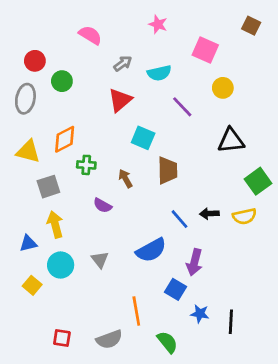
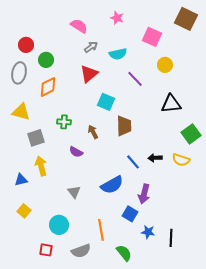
brown square: (251, 26) -> (186, 19), size x1.6
pink semicircle: (90, 35) -> (79, 26), moved
orange diamond: (65, 139) -> (48, 87), moved
yellow semicircle: (244, 216) -> (181, 160), turned 30
cyan circle: (61, 265) -> (59, 225), moved

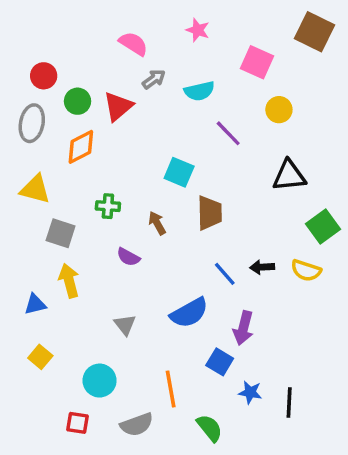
red triangle: (89, 74) -> (118, 106), moved
gray square: (36, 138) -> (61, 233), turned 36

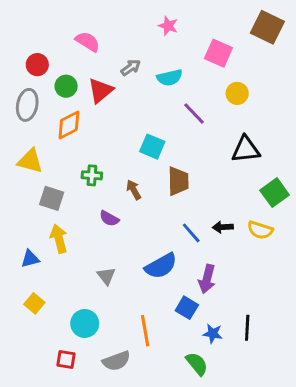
pink semicircle: (133, 44) -> (88, 42), moved
black line: (289, 403) -> (247, 328), moved
green semicircle: (210, 428) -> (197, 364), moved

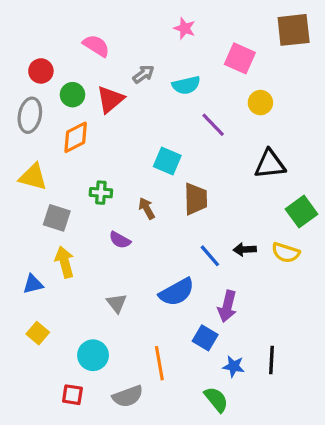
brown square: (267, 27) -> (294, 30), turned -32

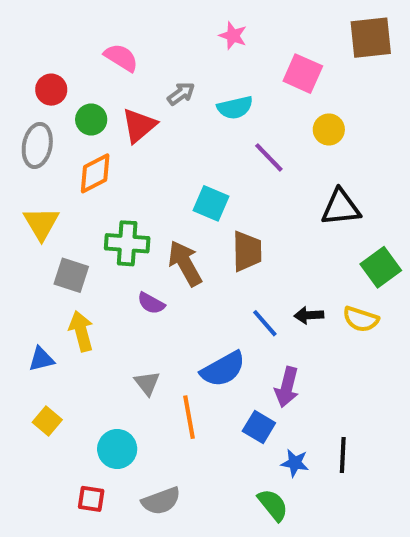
yellow triangle: (33, 177) -> (41, 223), turned 44
green cross: (101, 193) -> (127, 243), size x1.5
brown arrow: (147, 208) -> (185, 263), size x1.6
orange line: (159, 363) -> (189, 417), moved

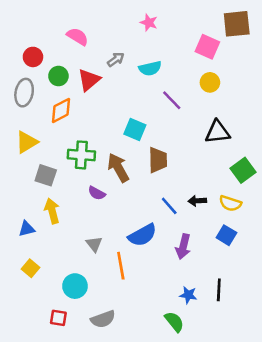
pink square: (303, 74) -> (207, 47), moved
yellow triangle: (41, 223) -> (27, 142), turned 30
blue square: (259, 427) -> (226, 235), moved

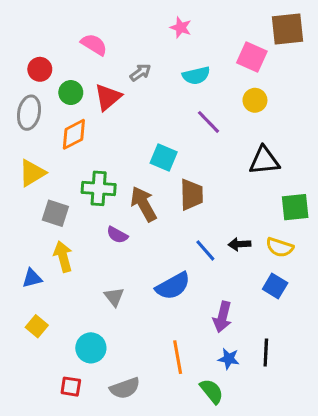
cyan semicircle: (150, 68) -> (196, 76), moved
green square: (243, 170) -> (295, 207), turned 30
purple arrow: (183, 247) -> (222, 317), moved
orange line: (121, 266) -> (178, 357), moved

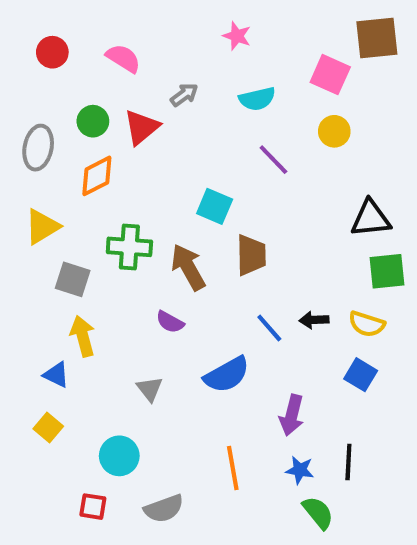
red circle: (40, 69) -> (52, 52), moved
black triangle: (264, 161) -> (371, 219), moved
purple semicircle: (117, 235) -> (170, 322), moved
blue triangle: (32, 278) -> (56, 375), moved, turned 40
green semicircle: (212, 391) -> (318, 513), moved

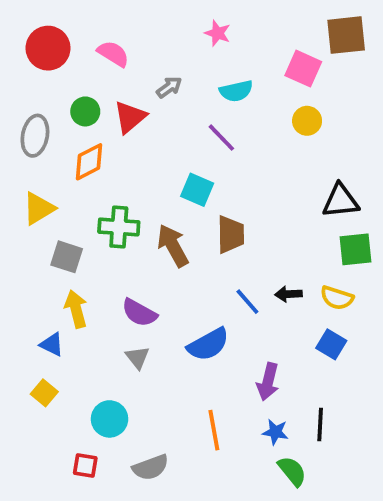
red circle: (52, 52) -> (48, 48), size x1.5
purple line: (273, 160) -> (221, 138), moved
purple semicircle: (170, 322) -> (139, 313), moved, size x1.4

